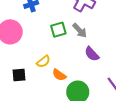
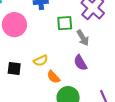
green square: (58, 30) -> (65, 23), moved
purple semicircle: (92, 54) -> (80, 63), moved

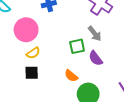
green square: (65, 23) -> (77, 46), moved
yellow semicircle: (41, 61) -> (33, 53), moved

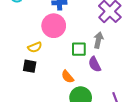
pink circle: (26, 30) -> (54, 26), moved
gray arrow: (95, 34) -> (98, 40), turned -140

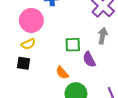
pink circle: (54, 26) -> (31, 20), moved
gray arrow: (98, 40) -> (103, 36), moved

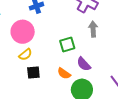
purple semicircle: (89, 59) -> (84, 64), moved
black square: (24, 63) -> (33, 72), moved

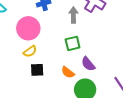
gray arrow: (93, 29) -> (73, 15), moved

